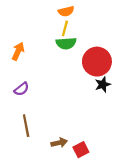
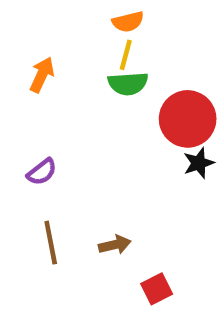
orange arrow: (18, 51) -> (42, 75), moved
brown arrow: (59, 143) -> (115, 245), moved

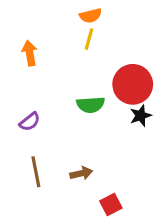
orange arrow: (42, 75) -> (30, 53), turned -35
green semicircle: (128, 84) -> (91, 105), moved

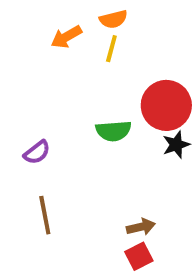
orange arrow: (30, 53) -> (66, 37), moved, turned -110
brown arrow: (81, 173) -> (141, 227), moved

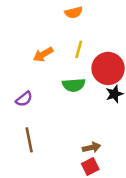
orange arrow: (66, 37) -> (43, 54), moved
yellow line: (111, 49) -> (79, 49), moved

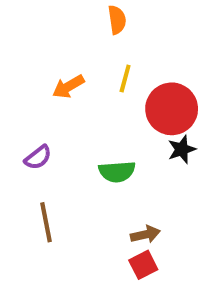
orange semicircle: (74, 12) -> (117, 20), turned -84
green semicircle: (74, 85) -> (117, 172), moved

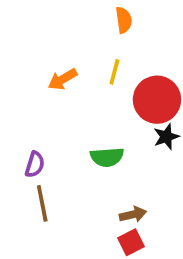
orange semicircle: (117, 20) -> (124, 20), moved
purple semicircle: (38, 157) -> (35, 164), moved, turned -35

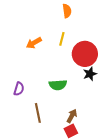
brown line: (42, 203) -> (38, 113), moved
brown arrow: (133, 214) -> (72, 116), turned -48

